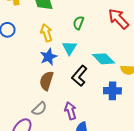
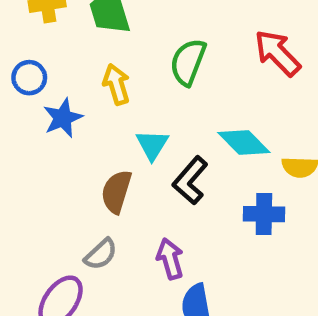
green semicircle: (78, 23) -> (188, 62), size x1.5
cyan triangle: (69, 48) -> (152, 145), moved
blue star: (48, 57) -> (63, 118), moved

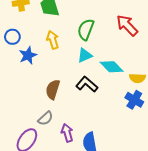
cyan triangle: (152, 145) -> (85, 55), moved, turned 35
black L-shape: (190, 180) -> (87, 84), turned 90
blue cross: (264, 214) -> (134, 100), moved, turned 30
purple arrow: (170, 259) -> (67, 133), moved

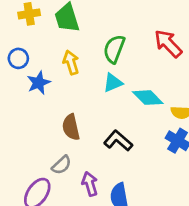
black L-shape: (87, 84) -> (118, 141), moved
brown semicircle: (53, 89) -> (71, 127), turned -30

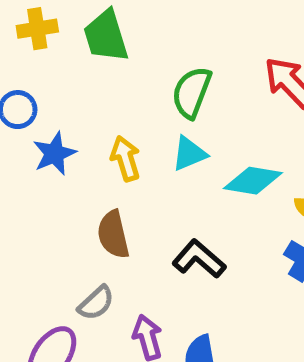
yellow arrow: (71, 62) -> (125, 159), moved
cyan diamond: (148, 98) -> (253, 181), turned -36

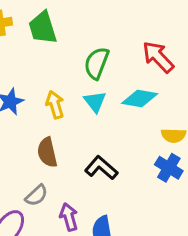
cyan triangle: (189, 154) -> (95, 102), turned -45
cyan diamond: (253, 181) -> (140, 98), moved

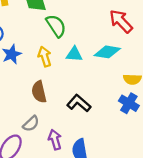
green semicircle: (97, 63) -> (56, 26), moved, turned 125
cyan triangle: (95, 102) -> (74, 54), turned -48

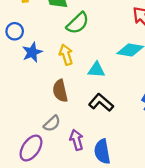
green semicircle: (56, 26) -> (78, 23), turned 80
cyan triangle: (74, 54) -> (96, 70), moved

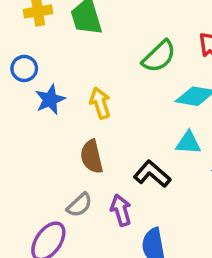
green semicircle: (78, 23) -> (159, 56), moved
cyan triangle: (96, 70) -> (188, 143), moved
purple arrow: (77, 140) -> (121, 210), moved

